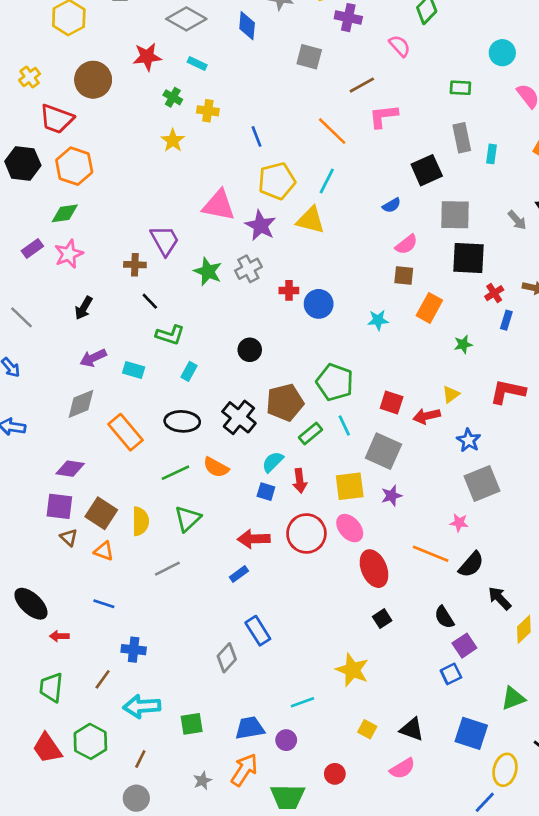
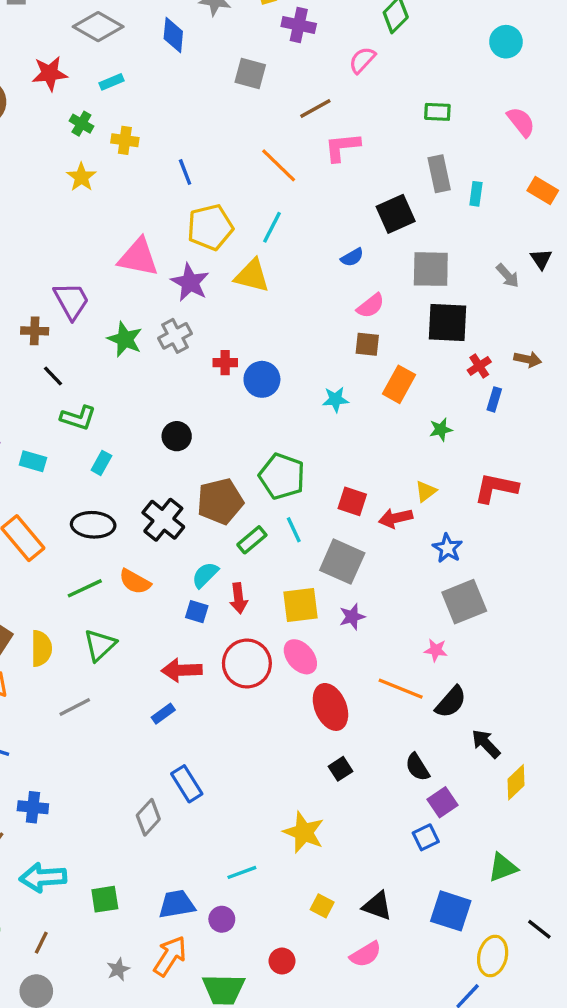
pink semicircle: (400, 46) -> (362, 60), turned -95
cyan circle: (502, 53) -> (506, 42), moved
cyan rectangle: (197, 64) -> (112, 82), turned -48

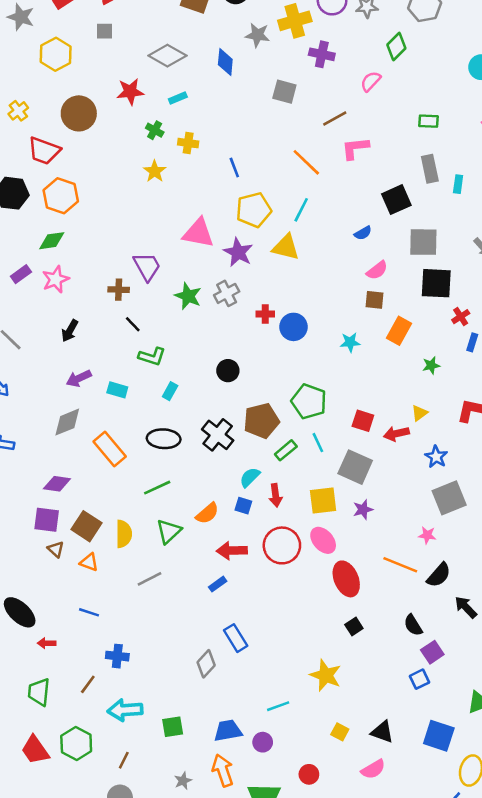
orange semicircle: (135, 582) -> (207, 513), moved, turned -70
orange arrow: (170, 956) -> (223, 770), turned -52

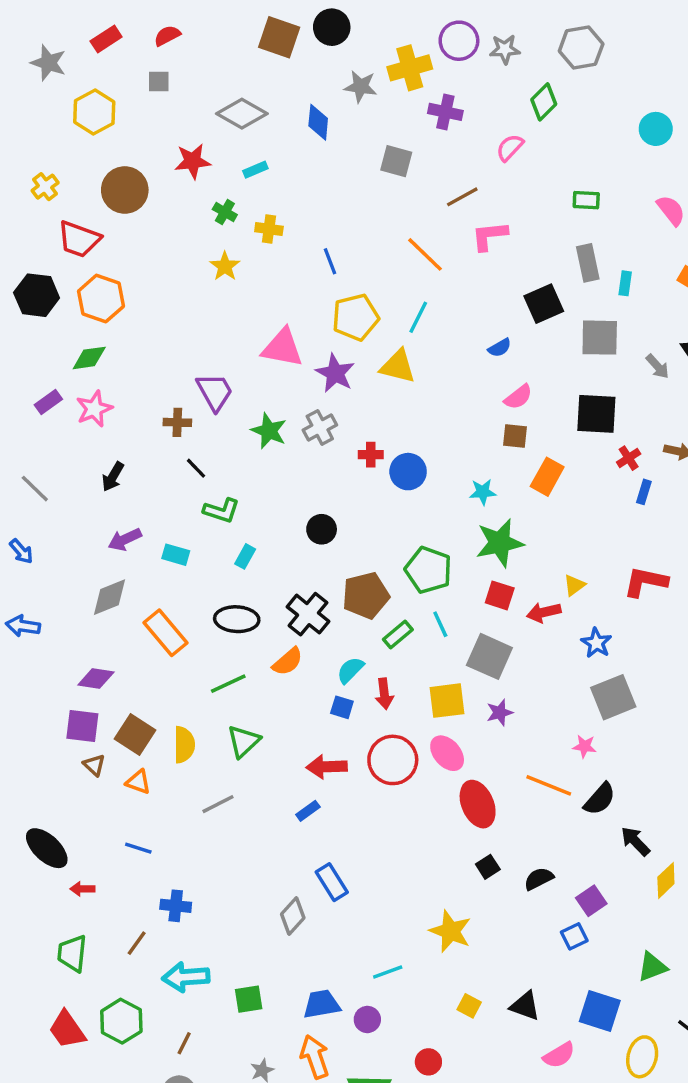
gray square: (423, 242) -> (600, 338), moved
green star: (431, 365) -> (500, 543), moved, size x2.0
orange semicircle: (207, 513) -> (288, 662), moved
black semicircle: (413, 625) -> (539, 879), moved, turned 95
pink semicircle: (373, 769) -> (559, 1055), moved

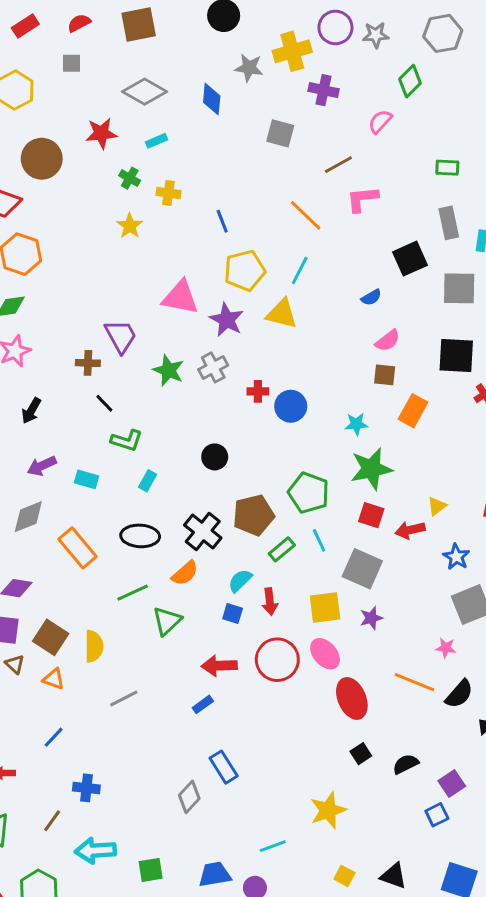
brown square: (279, 37) -> (139, 24), moved, turned -30
green triangle: (244, 741) -> (167, 621), moved
blue line: (138, 848) -> (54, 737), turned -65
yellow star: (450, 931) -> (328, 810), turned 30

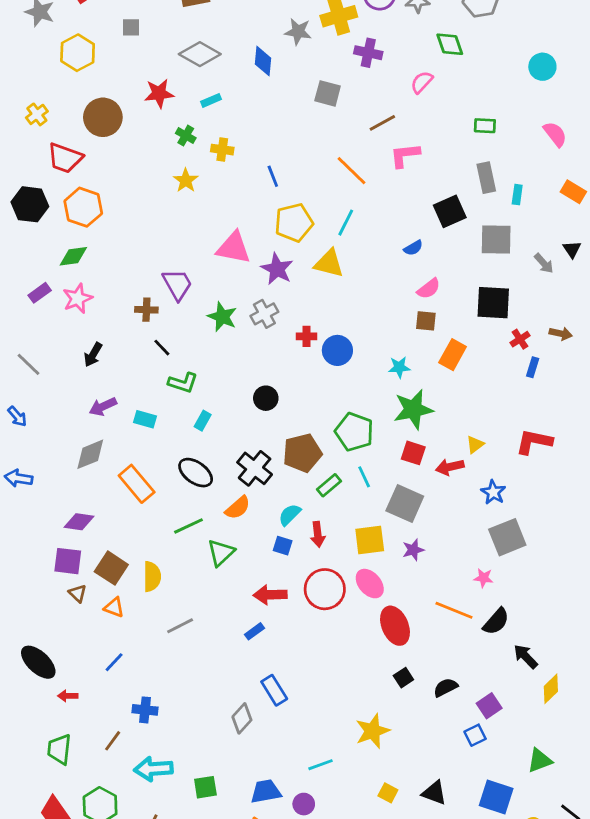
green diamond: (410, 81) -> (450, 44), turned -64
black ellipse: (140, 536) -> (196, 473), turned 32

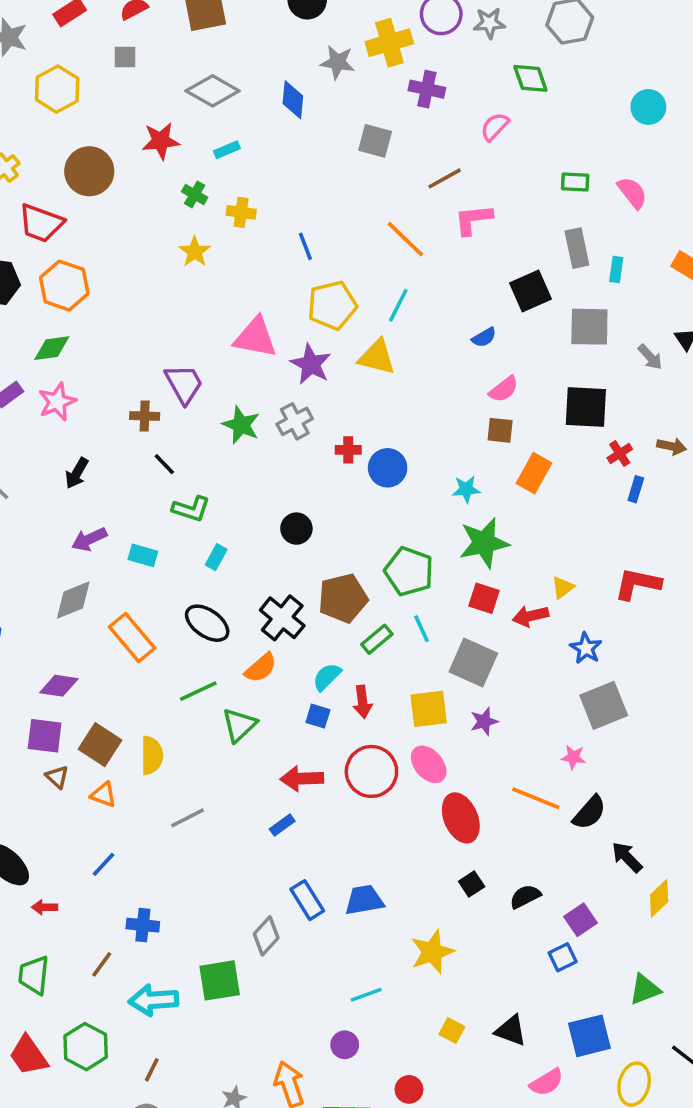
pink semicircle: (555, 134) -> (632, 193), moved
green square: (205, 787) -> (220, 980), moved, size x1.4
blue trapezoid: (266, 791) -> (364, 900), moved
blue square: (496, 797) -> (589, 1036), turned -32

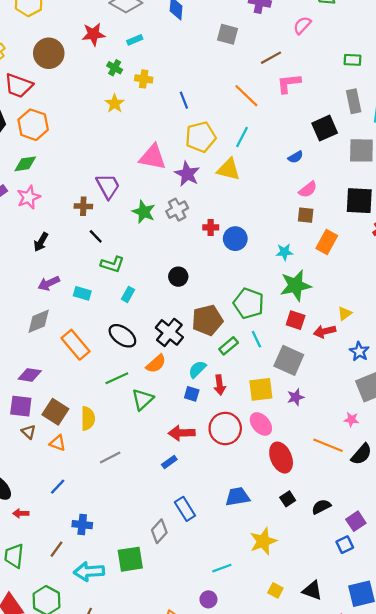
blue trapezoid: (364, 900) -> (237, 497), moved

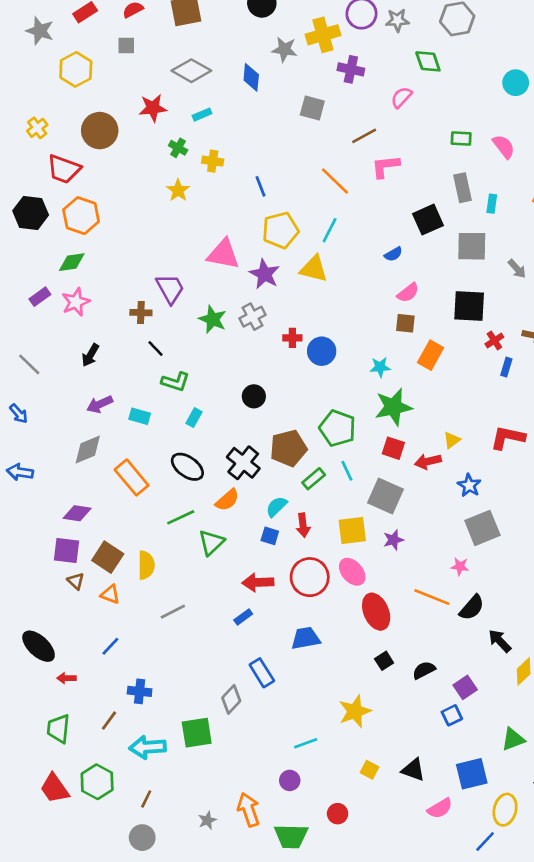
blue trapezoid: (237, 497) -> (306, 638), moved

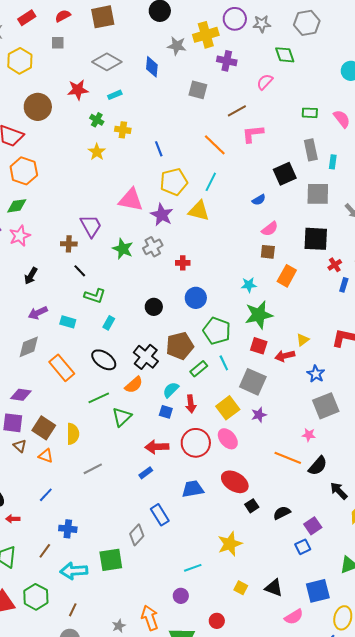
blue circle: (322, 351) -> (196, 298), moved
yellow square: (352, 531) -> (228, 408), turned -30
red ellipse: (376, 612) -> (235, 482), moved, turned -36

